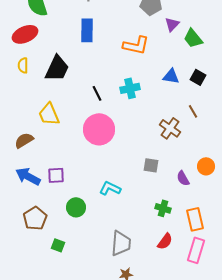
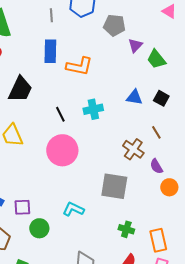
orange L-shape: (136, 45) -> (79, 66), moved
gray square: (151, 165) -> (114, 186), size x1.8
purple square: (56, 175) -> (22, 207), moved
purple semicircle: (183, 178) -> (156, 166), moved

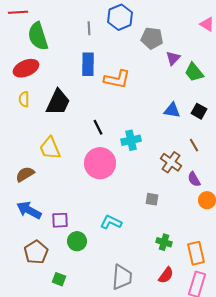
cyan cross: (93, 109) -> (131, 140), moved
gray square: (114, 186) -> (152, 199), size x0.5

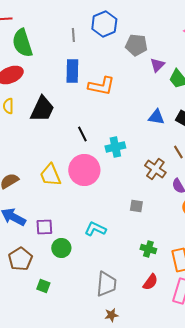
yellow trapezoid: (50, 148) -> (50, 175), moved

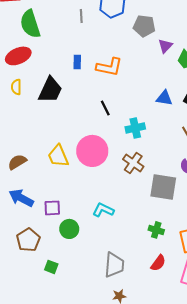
blue rectangle: (72, 71) -> (77, 62), moved, size x0.6
black line: (82, 134) -> (105, 108), moved
cyan cross: (115, 147) -> (135, 128), moved
brown cross: (155, 169) -> (133, 163), moved
gray square: (136, 206) -> (163, 187), moved, size x2.0

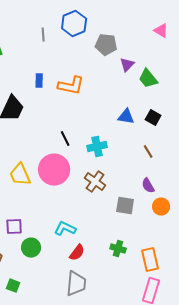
black line: (105, 108) -> (65, 139), moved
gray square: (163, 187) -> (125, 206), size x0.7
red semicircle: (158, 263) -> (77, 253), moved

